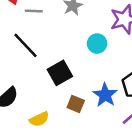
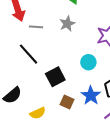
cyan circle: (97, 44) -> (88, 62), moved

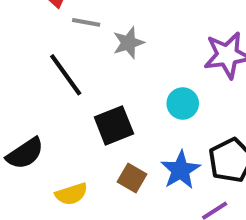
gray star: (67, 24) -> (128, 43), moved

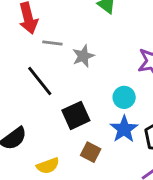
blue star: (180, 170) -> (124, 129), moved

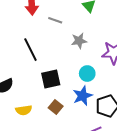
gray line: (52, 43) -> (55, 20), moved
gray star: (83, 56) -> (79, 41), moved

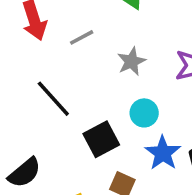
gray line: (55, 20) -> (82, 37), turned -32
cyan circle: (87, 74) -> (144, 113), moved

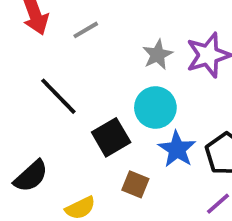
gray star: (131, 61) -> (158, 55), moved
cyan circle: (144, 113) -> (155, 108), size x1.4

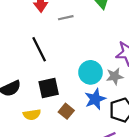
gray star: (158, 55) -> (115, 76), moved
black square: (111, 137) -> (49, 88), moved

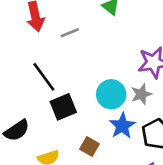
black square: (49, 88) -> (63, 107), moved

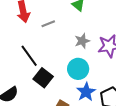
gray star: (141, 94) -> (82, 41), moved
black square: (63, 107) -> (43, 78), turned -30

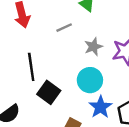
gray line: (48, 24) -> (64, 28), moved
black line: (29, 56) -> (31, 67), turned 30

